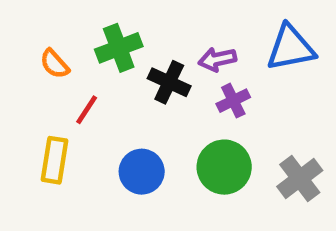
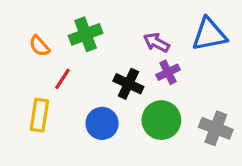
purple arrow: (217, 59) -> (156, 43), turned 40
black cross: (169, 82) -> (128, 84), moved
gray cross: (300, 178) -> (216, 128), turned -32

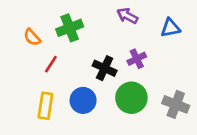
blue triangle: (209, 34) -> (170, 28), size x0.7
purple arrow: (156, 43) -> (127, 16), moved
yellow rectangle: (39, 115) -> (45, 106), moved

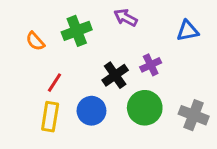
purple arrow: (127, 16) -> (126, 18), moved
red line: (51, 64) -> (55, 83), moved
black cross: (105, 68) -> (115, 75), turned 30

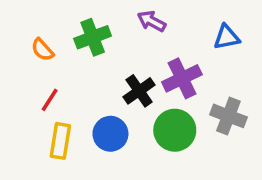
purple cross: (151, 65) -> (182, 78), size x1.5
red line: (55, 83) -> (50, 100), moved
gray cross: (194, 115) -> (228, 116), moved

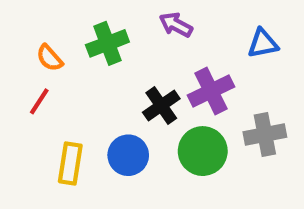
red line: (50, 100) -> (39, 101), moved
gray cross: (228, 116) -> (265, 135), turned -32

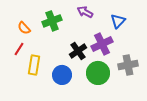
blue triangle: (263, 43) -> (118, 21), moved, turned -35
yellow rectangle: (70, 163) -> (34, 65), moved

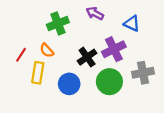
blue triangle: (118, 21) -> (132, 23), turned -49
orange semicircle: (24, 28) -> (47, 50), moved

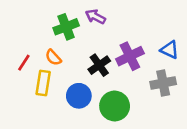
purple arrow: (95, 13) -> (95, 17), moved
blue triangle: (132, 23) -> (169, 50), moved
green circle: (109, 82) -> (115, 106), moved

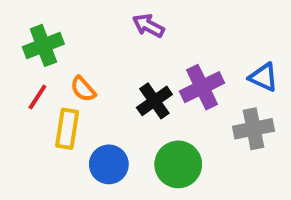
green cross: (66, 27) -> (43, 45), moved
blue circle: (79, 96) -> (109, 164), moved

